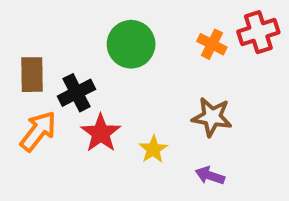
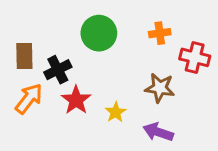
red cross: (258, 32) -> (195, 57), moved, turned 32
orange cross: (212, 44) -> (160, 33), turned -35
purple arrow: (210, 176) -> (158, 132), size x1.4

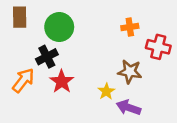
green circle: (99, 33) -> (59, 27), moved
brown rectangle: (24, 56) -> (20, 17), moved
yellow star: (116, 112) -> (106, 91), moved

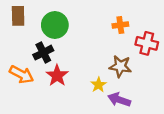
orange arrow: (23, 80) -> (21, 74), turned 80

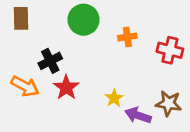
green circle: (55, 25) -> (83, 20), moved
orange cross: (120, 25) -> (127, 37), moved
brown star: (120, 66) -> (169, 103), moved

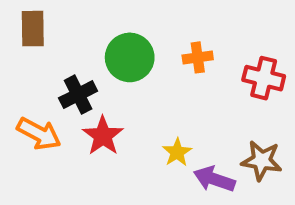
green circle: (83, 20) -> (130, 57), moved

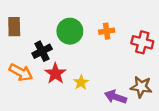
brown rectangle: (33, 29) -> (14, 27), moved
yellow star: (177, 152) -> (81, 82), moved

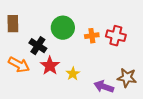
orange cross: (107, 31) -> (92, 36), moved
red cross: (142, 42) -> (116, 36), moved
black cross: (42, 51) -> (38, 46), turned -30

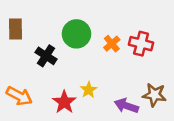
orange cross: (92, 36) -> (112, 44), turned -32
orange arrow: (19, 65) -> (19, 96), moved
red star: (50, 66) -> (64, 102), moved

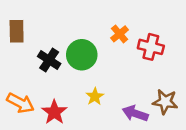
green circle: (76, 34) -> (82, 55), moved
orange cross: (112, 44) -> (120, 34), moved
red star: (64, 102) -> (54, 112), moved

